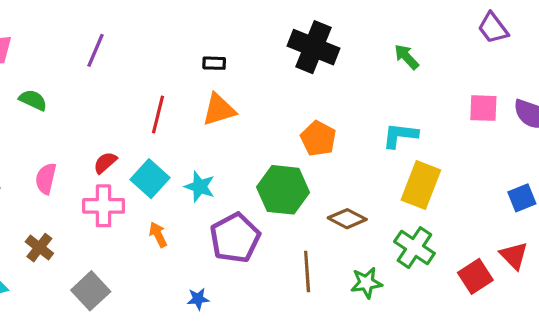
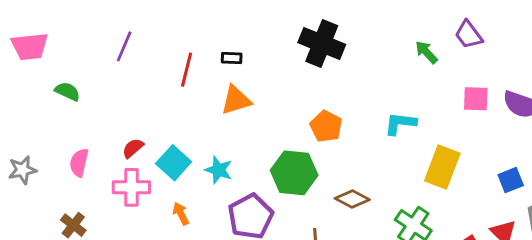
purple trapezoid: (493, 28) -> (469, 35), moved
green arrow: (406, 57) -> (426, 52), moved
red line: (158, 114) -> (187, 70), moved
yellow rectangle: (421, 185) -> (442, 167), moved

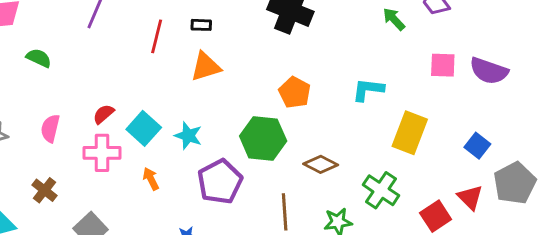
blue square: (511, 180) -> (477, 146), turned -30

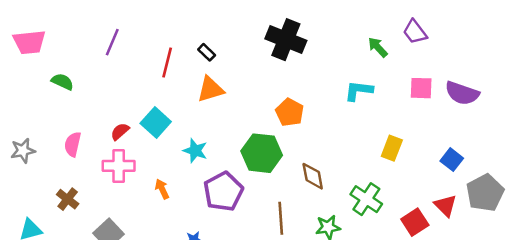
black rectangle: (201, 25) -> (207, 52), turned 42
cyan L-shape: (368, 90) -> (359, 91), moved
cyan square: (144, 128) -> (156, 123), moved
yellow rectangle: (410, 133) -> (392, 148), size x0.7
brown diamond: (321, 164) -> (313, 176), turned 52

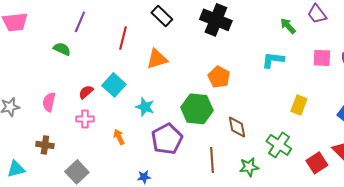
black rectangle: (207, 52) -> (162, 16), moved, size x1.5
green semicircle: (62, 82) -> (62, 49), moved
pink cross: (119, 166) -> (85, 119), size x0.7
brown cross: (68, 199) -> (45, 145), turned -30

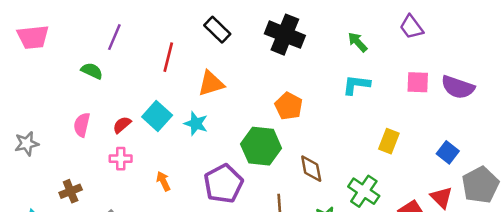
green arrow: (288, 26) -> (358, 42), moved
pink semicircle: (49, 102) -> (82, 125), moved
cyan star: (145, 107) -> (196, 124), moved
brown cross: (45, 145) -> (71, 191), turned -30

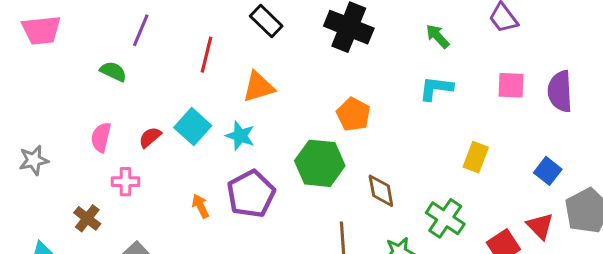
purple semicircle: (458, 87) -> (560, 91), turned 68
pink cross: (121, 159) -> (125, 182), moved
purple pentagon: (223, 184) -> (251, 194), moved
brown cross: (71, 191) -> (87, 218), turned -30

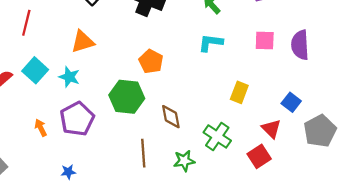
red line: (207, 55) -> (26, 23), moved
red triangle: (540, 226) -> (271, 129), moved

